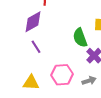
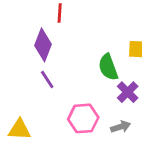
purple diamond: (33, 22) -> (43, 45), turned -40
yellow triangle: (31, 83) -> (19, 130), moved

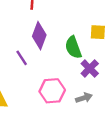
purple diamond: (43, 45) -> (39, 36), moved

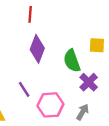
purple line: (22, 58) -> (24, 89), moved
gray arrow: (84, 98) -> (83, 112), turned -42

